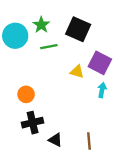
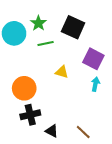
yellow triangle: (77, 72) -> (62, 72), moved
orange circle: (26, 94) -> (24, 88), size x1.5
brown line: (89, 141) -> (83, 132), turned -42

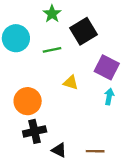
green star: (38, 23) -> (52, 14), moved
black square: (73, 27) -> (83, 31), turned 35
brown line: (83, 132) -> (95, 151), turned -42

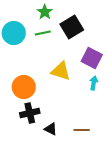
green line: (52, 50) -> (43, 33), moved
yellow triangle: (71, 82) -> (61, 71), size x1.5

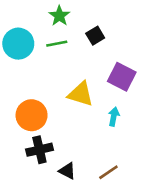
black square: (72, 27) -> (95, 36), size x0.6
cyan arrow: (94, 83) -> (114, 117), moved
brown line: (82, 130) -> (108, 172), turned -35

